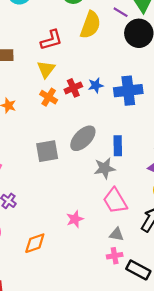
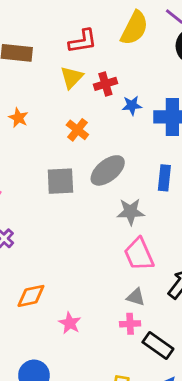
red cross: (73, 88) -> (105, 84), moved
orange cross: (49, 97) -> (77, 130), moved
blue rectangle: (118, 146) -> (164, 178), moved
pink star: (75, 219) -> (70, 323), moved, turned -30

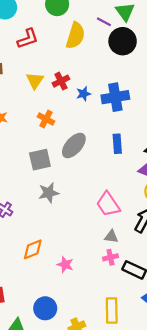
red L-shape: (83, 41) -> (28, 39), moved
gray star: (131, 212) -> (49, 193), moved

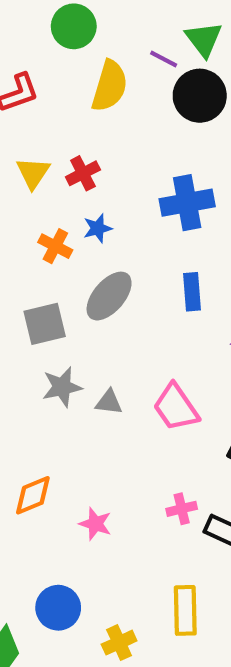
blue star: (84, 94) -> (98, 228), moved
gray triangle: (111, 237) -> (109, 402), moved

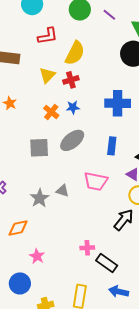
purple line: (164, 59) -> (109, 15), moved
yellow semicircle: (110, 86) -> (75, 53), moved
gray star: (62, 387) -> (40, 198), moved, turned -30
pink trapezoid: (176, 407) -> (96, 181), moved, turned -55
pink star: (95, 524) -> (37, 256), moved

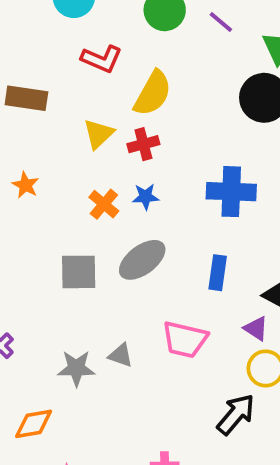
red L-shape: (48, 36) -> (102, 59), turned 30
gray star: (40, 198) -> (76, 368), turned 30

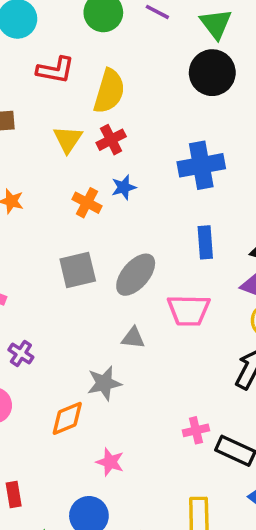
gray ellipse: (142, 260) -> (136, 275), moved
gray star: (76, 368) -> (104, 383), moved

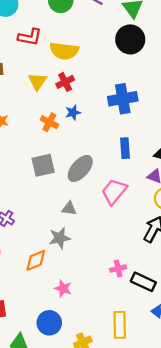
yellow semicircle: (109, 91) -> (64, 51), turned 80
pink trapezoid: (189, 310) -> (114, 192), turned 128
gray triangle: (133, 338) -> (69, 208), moved

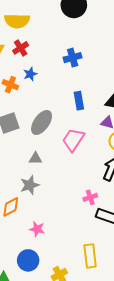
blue cross: (123, 99) -> (73, 58), size x0.7
pink cross: (118, 269) -> (90, 197), moved

